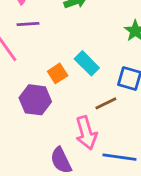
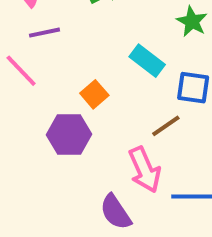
cyan rectangle: (87, 63) -> (147, 61), moved

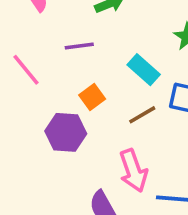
purple line: (45, 33) -> (79, 46), moved
brown line: (166, 126) -> (142, 115), moved

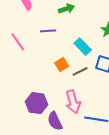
orange square: (92, 97) -> (62, 64), moved
purple hexagon: (66, 132) -> (37, 103), moved

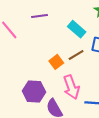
orange square: (62, 64) -> (56, 62), moved

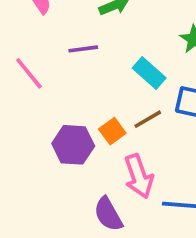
purple hexagon: (34, 92) -> (73, 145), moved

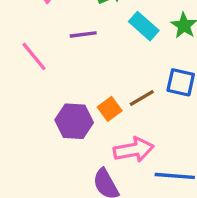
cyan rectangle: (149, 73) -> (144, 26), moved
pink arrow: (139, 176) -> (134, 150), turned -81

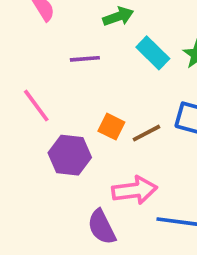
pink line: (34, 56) -> (36, 106), moved
orange square: (110, 109) -> (111, 127), moved, turned -30

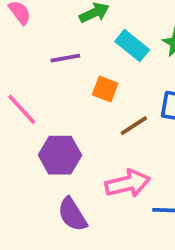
orange square: (111, 127) -> (105, 89), moved
purple semicircle: (102, 227) -> (72, 214), moved

